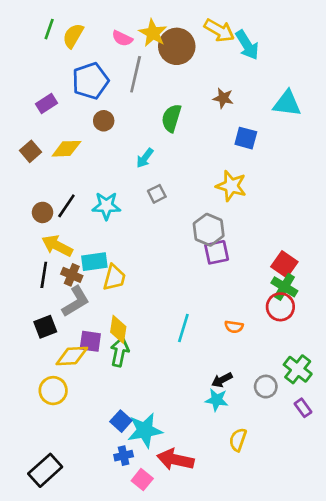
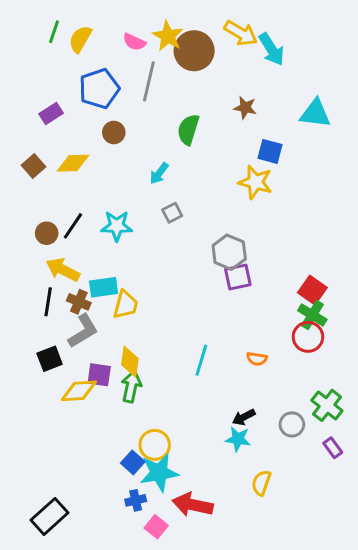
yellow star: (231, 186) -> (255, 182), moved
yellow circle: (53, 391) -> (155, 445), moved

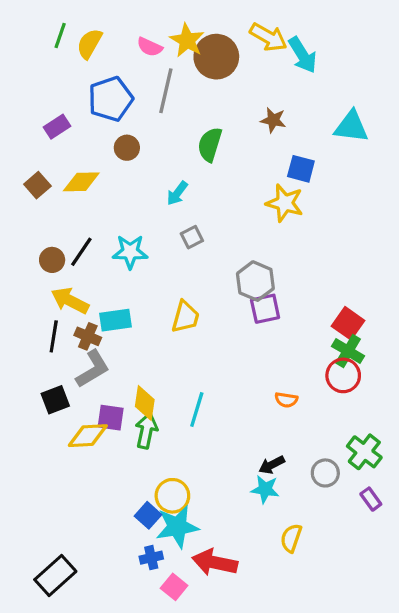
yellow trapezoid: (125, 305) -> (185, 317), moved
cyan line: (201, 360) -> (197, 410), moved

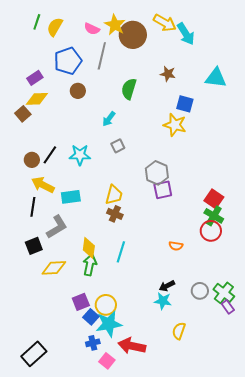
yellow diamond: (81, 182) -> (37, 99), moved
brown cross: (88, 336) -> (115, 214), moved
purple square: (111, 418) -> (81, 302), moved, turned -30
green cross: (364, 452) -> (224, 293), moved

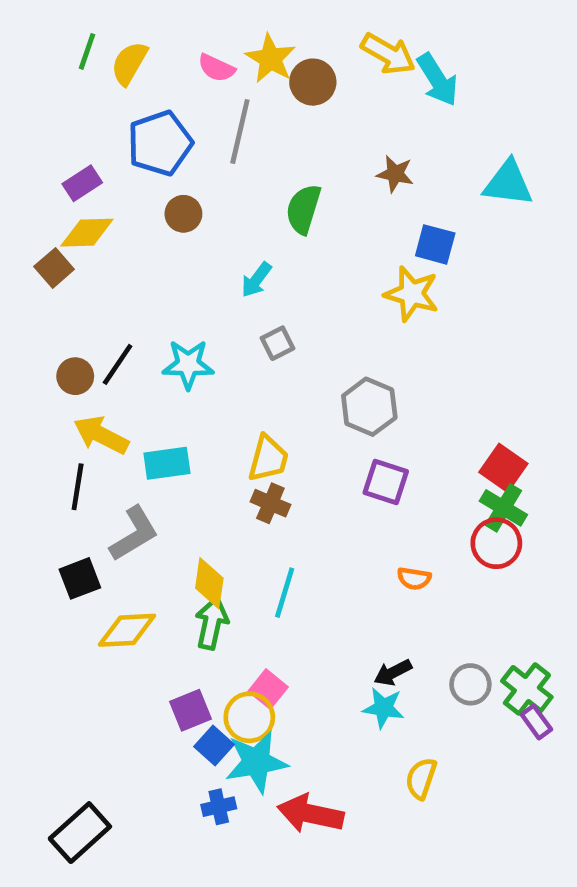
brown circle: (133, 35) -> (313, 82), size x0.7
purple square: (163, 190) -> (386, 482), moved, turned 30
pink square: (107, 361) -> (268, 689), moved

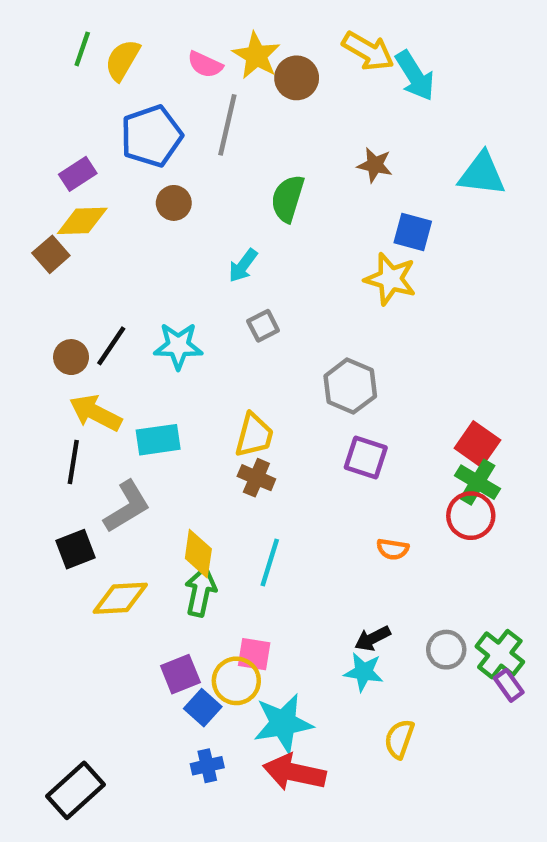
pink square: (268, 689) -> (254, 654), turned -30
cyan star: (256, 762) -> (283, 723), moved

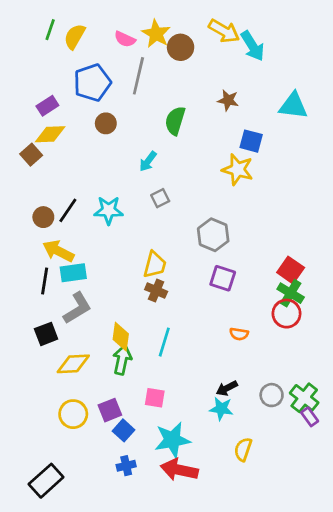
cyan rectangle: (158, 440) -> (73, 273), moved
yellow circle: (236, 681) -> (73, 414), moved

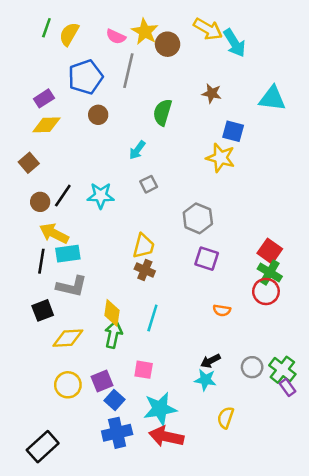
brown square: (31, 155) -> (29, 163), moved
gray L-shape: (77, 308) -> (72, 286), turned 44
blue cross: (126, 466) -> (117, 433), size x1.6

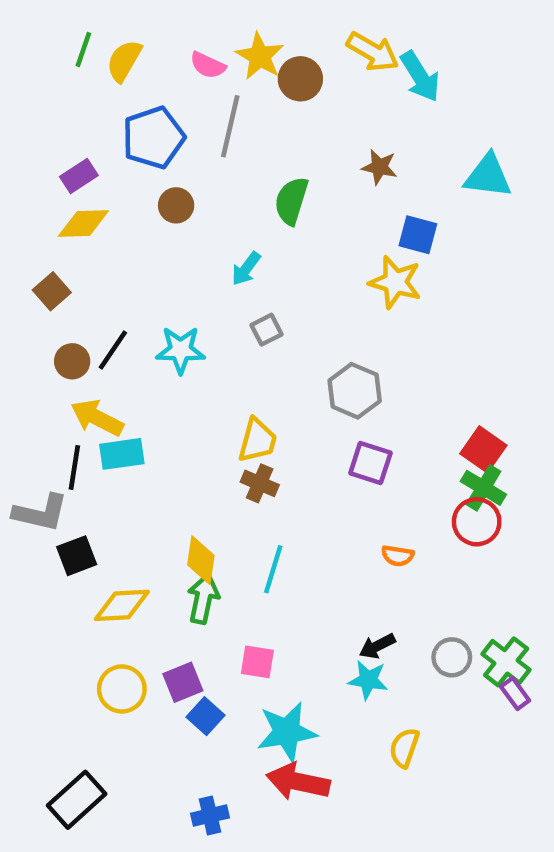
gray L-shape: (72, 286) -> (40, 513), moved
blue cross: (117, 433) -> (210, 816), moved, size x0.7

